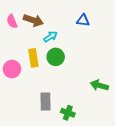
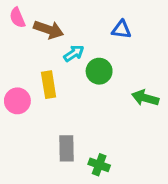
pink semicircle: (12, 21) -> (17, 18), moved
green circle: (56, 57) -> (99, 71), moved
green arrow: (99, 85) -> (145, 98), moved

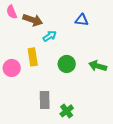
green circle: (99, 71) -> (67, 64), moved
green cross: (99, 165) -> (67, 111), turned 32

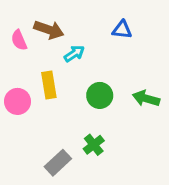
pink semicircle: (12, 12) -> (19, 40), moved
gray rectangle: (45, 100) -> (58, 163), moved, turned 48
green cross: (67, 111) -> (94, 145), moved

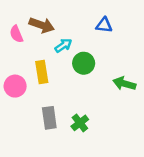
green circle: (100, 95) -> (84, 63), moved
gray rectangle: (58, 163) -> (49, 118), moved, turned -55

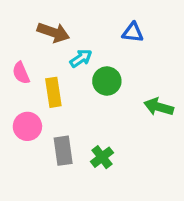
pink semicircle: (16, 34) -> (21, 73), moved
pink circle: (15, 86) -> (27, 126), moved

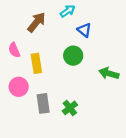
brown arrow: (53, 32) -> (36, 22), turned -70
blue triangle: (133, 32) -> (84, 30), moved, turned 32
cyan arrow: (81, 58) -> (68, 11), moved

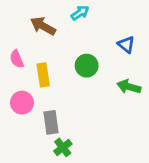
brown arrow: (36, 22) -> (43, 26), turned -100
blue triangle: (84, 30) -> (126, 45), moved
green cross: (70, 108) -> (63, 147), moved

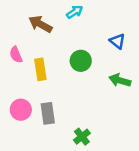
pink circle: (22, 103) -> (21, 110), moved
green cross: (63, 147) -> (82, 137), moved

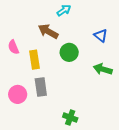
brown arrow: (40, 24) -> (48, 31), moved
gray rectangle: (48, 113) -> (41, 87), moved
green cross: (82, 137) -> (70, 118), turned -32

